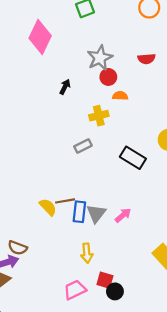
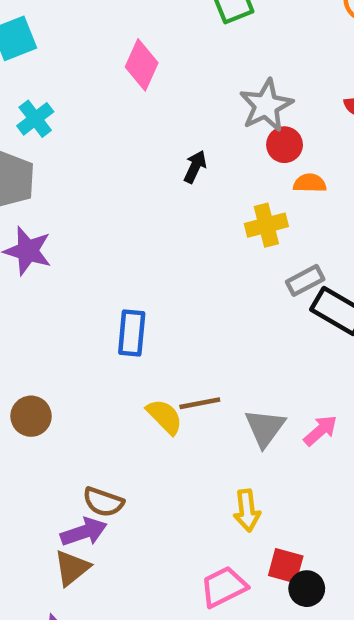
pink diamond: (40, 37) -> (142, 65), size x0.7
gray rectangle: (83, 146) -> (305, 280), moved
blue rectangle: (79, 212) -> (132, 333), moved

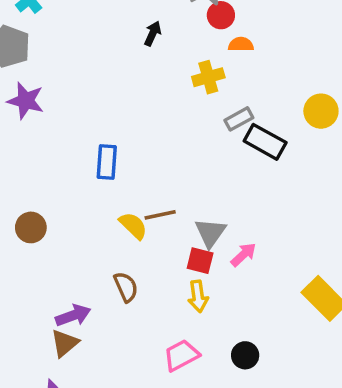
pink arrow: (320, 430) -> (244, 255), moved
brown semicircle: (103, 502) -> (126, 287), moved, turned -132
red square: (286, 566) -> (200, 261), moved

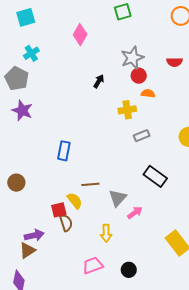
black rectangle: (265, 142) -> (155, 176), moved
yellow semicircle: (133, 226) -> (75, 201), moved
red square: (200, 261) -> (59, 210), moved, turned -35

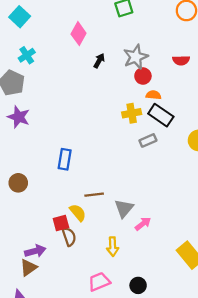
cyan square: (26, 17) -> (20, 17), turned -30
black arrow: (99, 81) -> (99, 61), moved
black rectangle: (155, 176) -> (161, 115), moved
brown circle: (16, 183) -> (18, 183), moved

